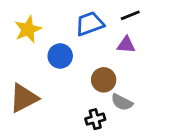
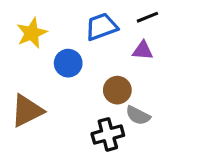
black cross: (95, 119) -> (108, 134), size x1.4

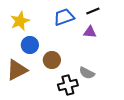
blue circle: (68, 63) -> (30, 45), moved
brown circle: (117, 90) -> (52, 60), moved

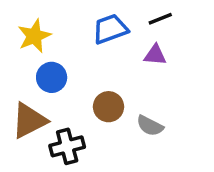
brown circle: (52, 60) -> (109, 107), moved
black cross: (68, 85) -> (67, 146), moved

